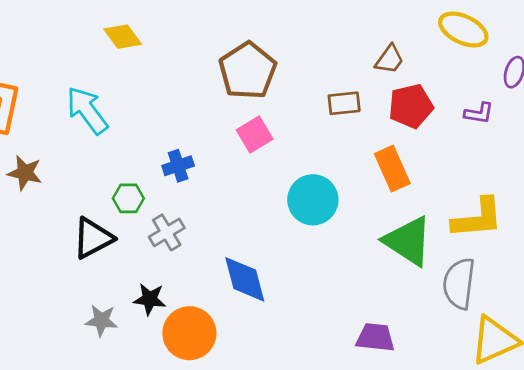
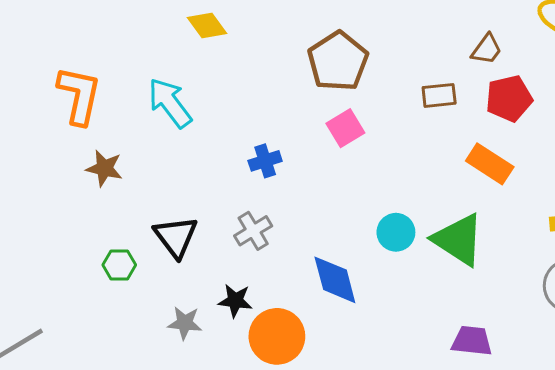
orange rectangle: (392, 169) -> (490, 164), turned -33
green hexagon: (128, 198) -> (119, 265), moved
cyan circle: (313, 200) -> (396, 232), moved, size x0.7
black triangle: (93, 238) -> (176, 237), turned -39
green triangle: (408, 241) -> (458, 240), moved

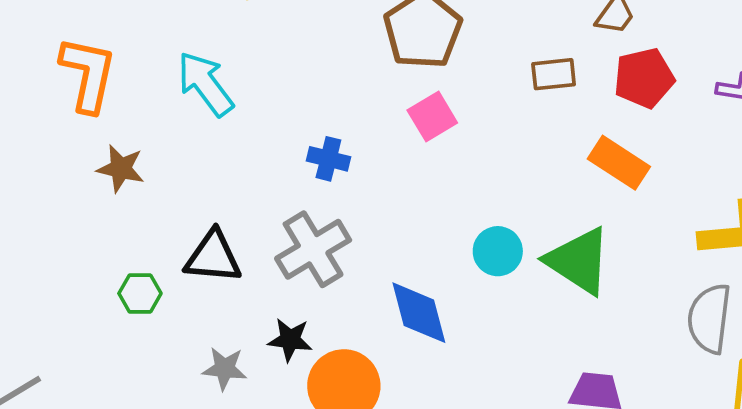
blue cross: (265, 161) -> (328, 159), turned 32
gray cross: (253, 231) -> (313, 249), size x1.5
black triangle: (176, 237) -> (213, 257), turned -48

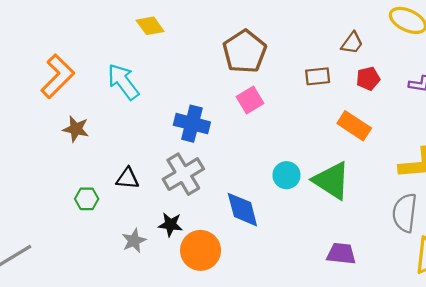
orange L-shape: (88, 74) -> (58, 76), turned 33
red pentagon: (644, 78) -> (368, 78), size x0.7
blue cross: (328, 159) -> (192, 124), size x1.5
black triangle: (213, 257) -> (127, 178), size x0.7
gray star: (225, 369) -> (134, 241), turned -30

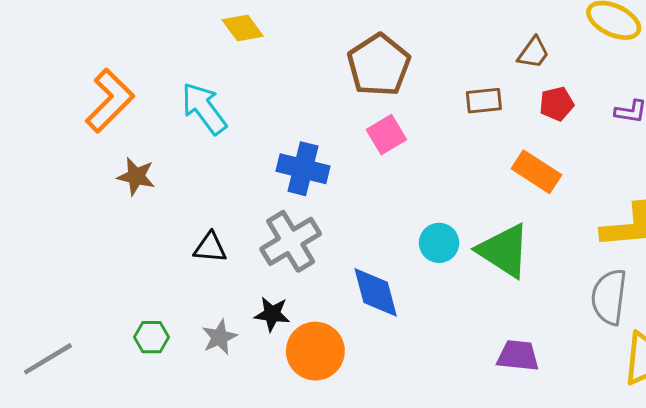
green hexagon: (87, 199) -> (151, 337), moved

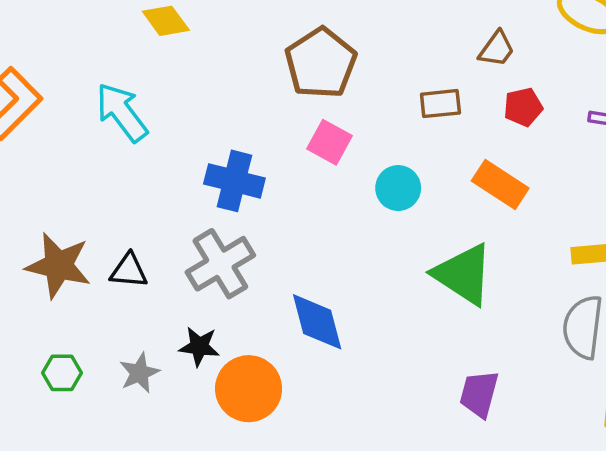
pink square: (386, 135) -> (330, 142), turned -30
brown star: (136, 176) -> (58, 265), moved, size x1.5
cyan circle: (439, 243) -> (398, 188), moved
purple trapezoid: (518, 356) -> (479, 394), turned -81

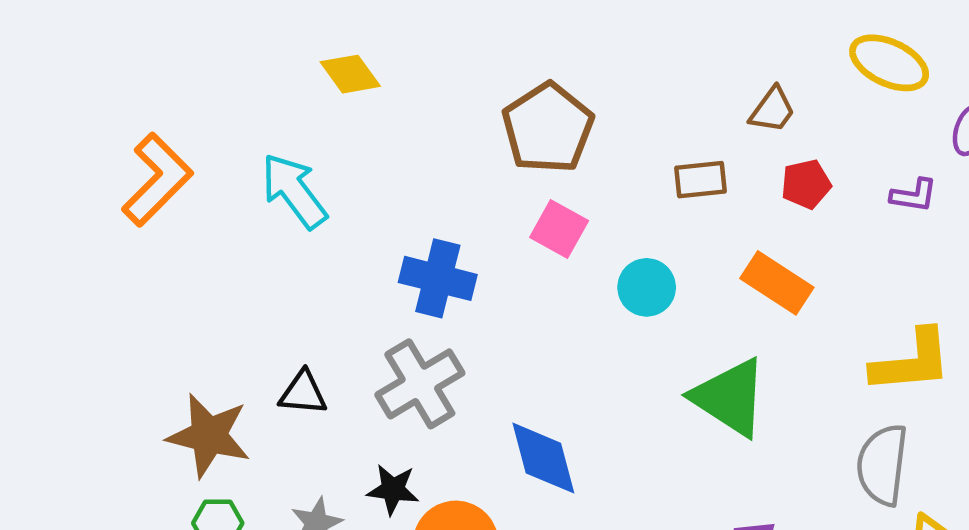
brown star: (58, 265) -> (209, 436), moved

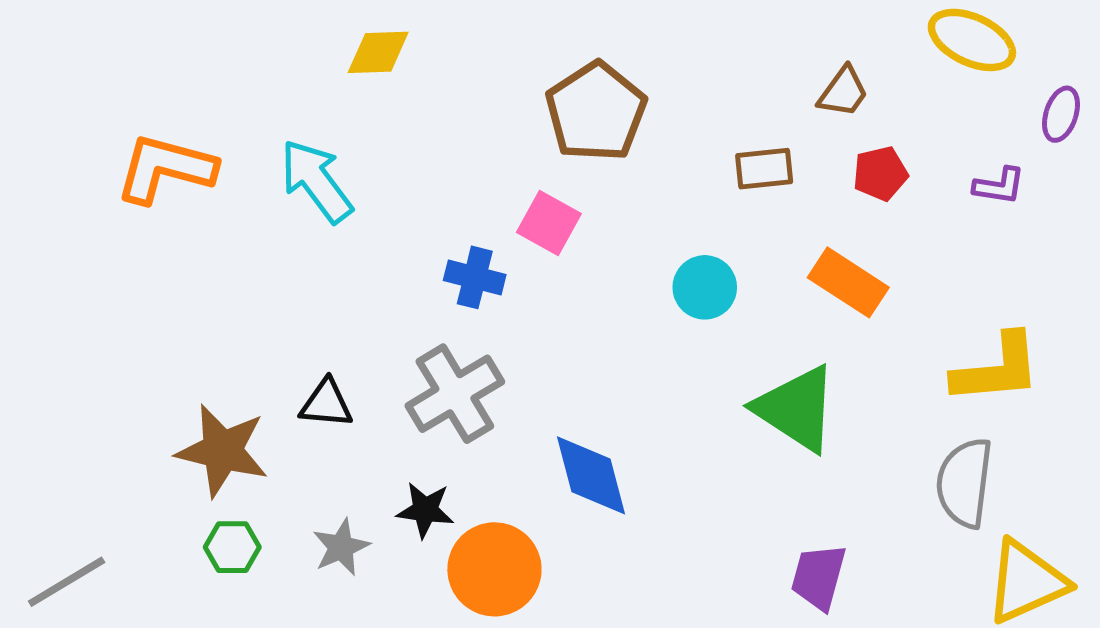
yellow diamond: (350, 74) -> (378, 52), turned -56
orange L-shape: (157, 180) -> (165, 169), turned -120
pink square: (559, 229) -> (549, 223), moved
blue cross: (438, 278) -> (475, 277), size x0.7

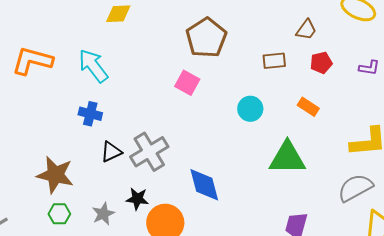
blue cross: (475, 277) -> (90, 114), moved
orange rectangle: (848, 282) -> (308, 107), size x0.7
black triangle: (326, 404) -> (111, 152), moved, turned -30
green triangle: (796, 409) -> (287, 158), turned -33
gray semicircle: (965, 483) -> (355, 188), turned 54

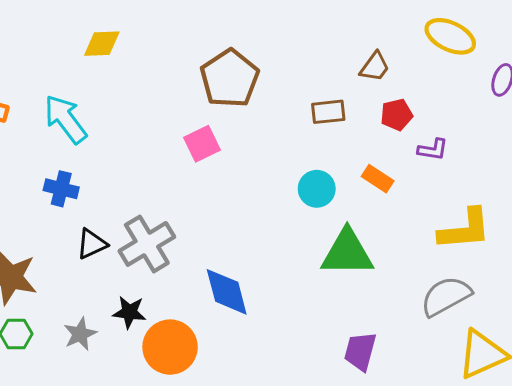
purple L-shape: (369, 68) -> (433, 150), moved
pink square: (187, 83) -> (202, 144), turned 35
cyan circle: (250, 109) -> (317, 189), moved

